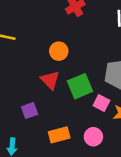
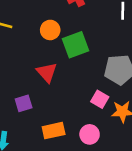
orange circle: (59, 51) -> (50, 30), moved
green square: (80, 86) -> (75, 45), moved

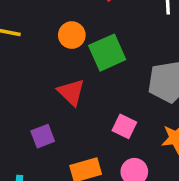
pink square: (100, 99) -> (124, 126), moved

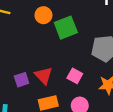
red triangle: (71, 92) -> (43, 75), moved

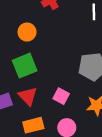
green square: (66, 28) -> (25, 66), moved

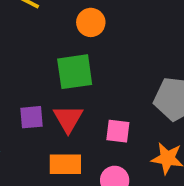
pink square: (61, 96) -> (118, 131), turned -35

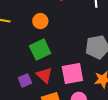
pink square: (118, 131) -> (72, 73), size x1.6

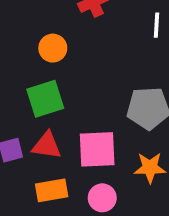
red triangle: (44, 75) -> (47, 145), turned -42

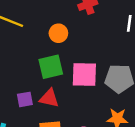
pink square: (97, 149) -> (84, 74), moved

